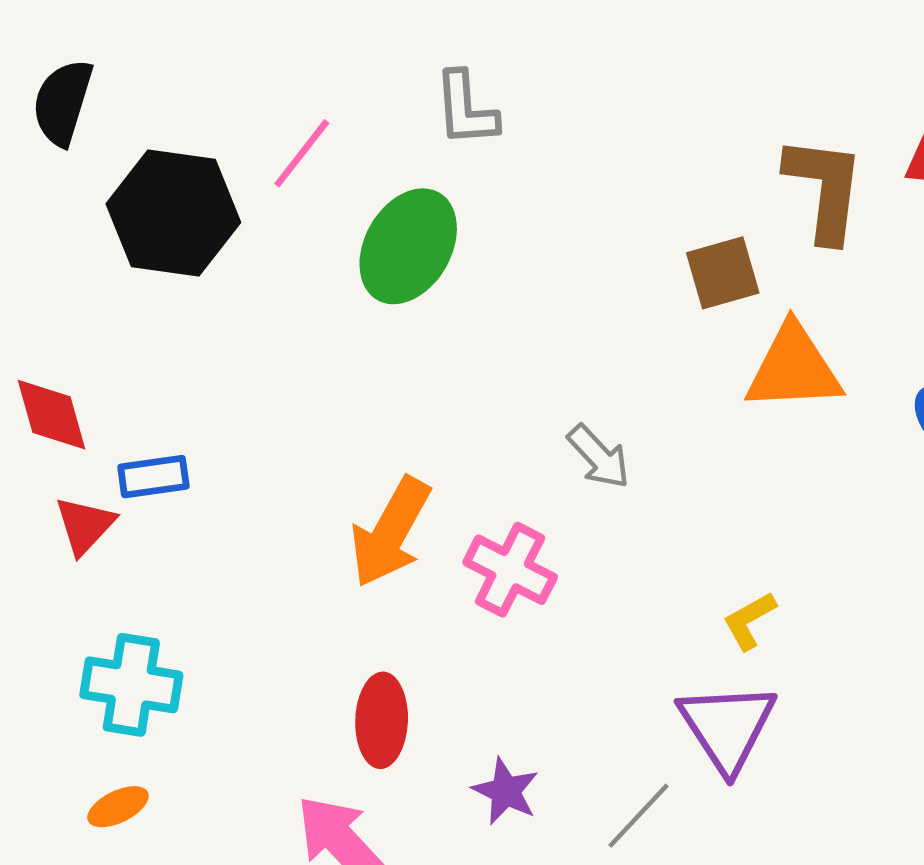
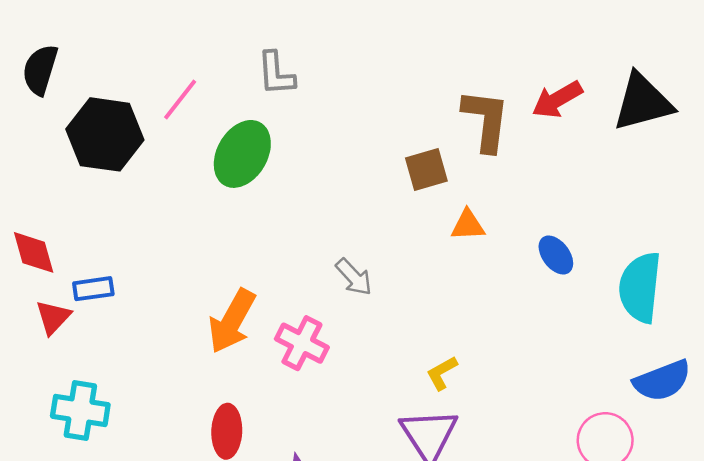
orange triangle: (794, 368) -> (468, 225), size x0.6

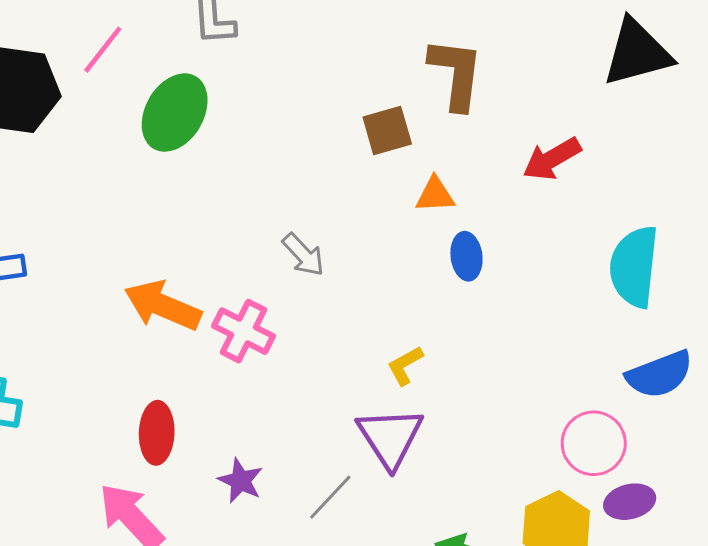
red arrow: (557, 100) -> (552, 159), moved
blue ellipse: (556, 255) -> (466, 256), moved, turned 30
orange arrow: (232, 321) -> (163, 306), turned 84

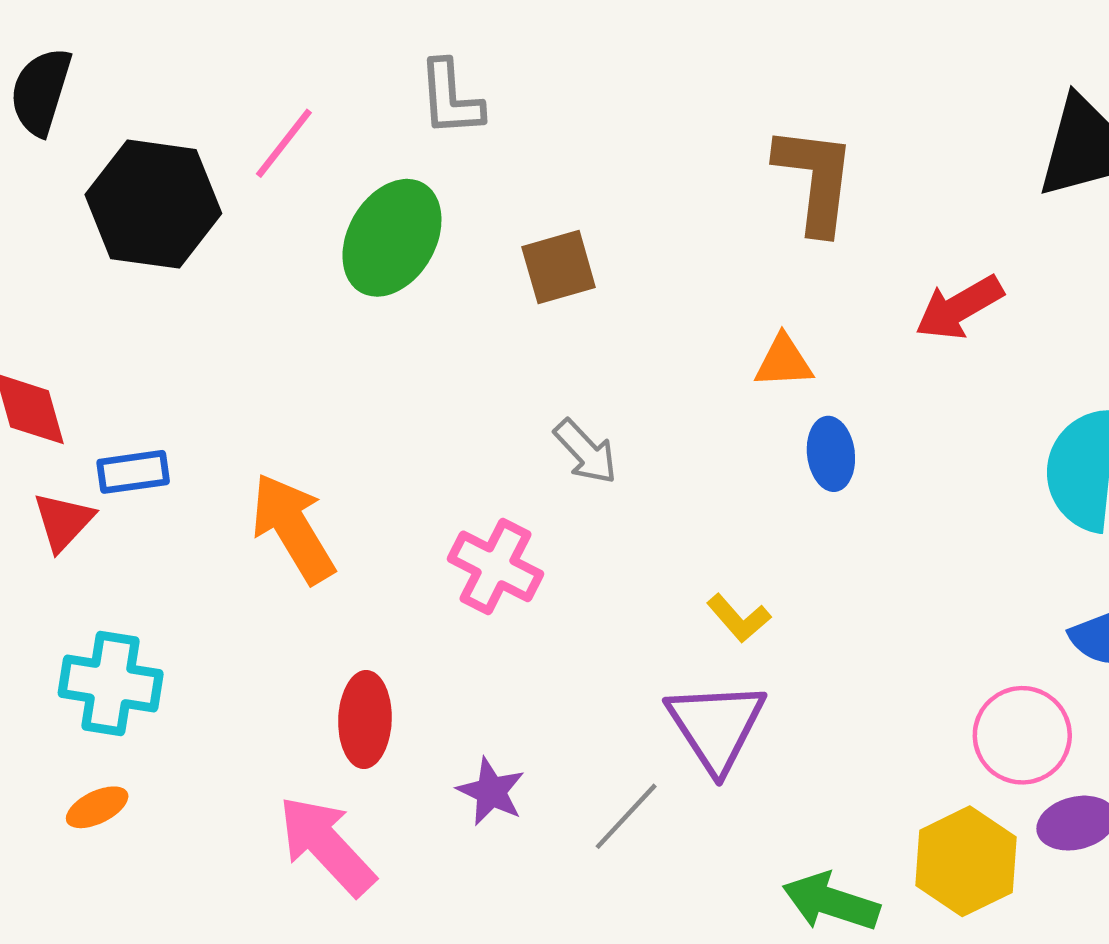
brown square: (387, 130) -> (559, 267), moved
orange arrow: (163, 306) -> (293, 528), moved, turned 36
yellow L-shape: (405, 365) -> (739, 618), turned -102

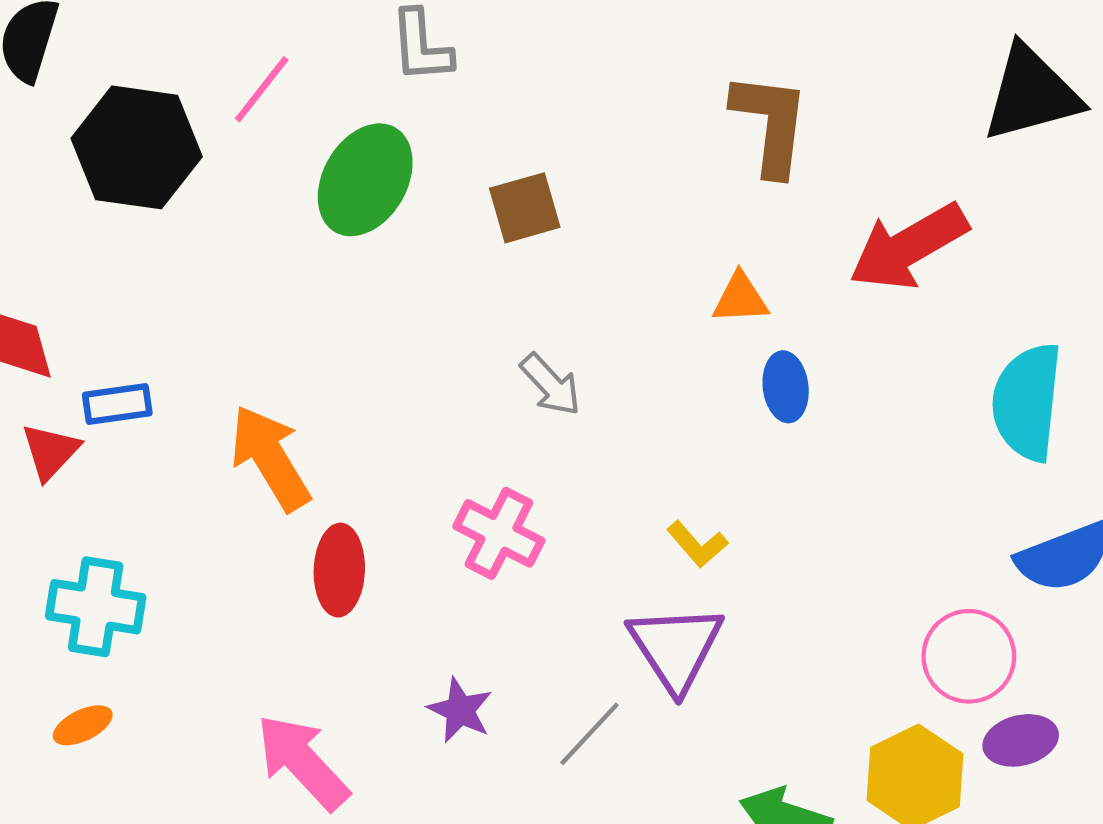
red arrow: (959, 308) -> (909, 247), size x1.4
pink cross: (496, 566) -> (499, 533), moved
red ellipse: (365, 719) -> (339, 570), moved

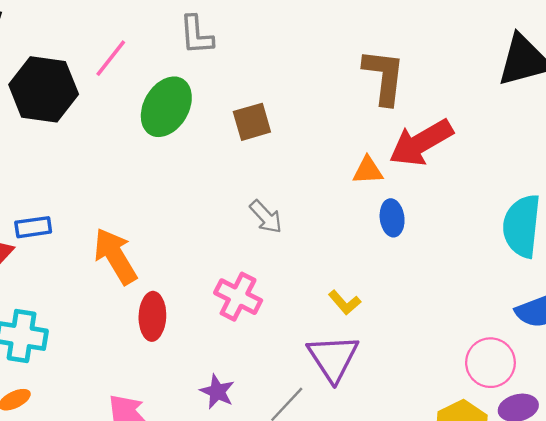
red arrow: (909, 247) -> (421, 143), moved

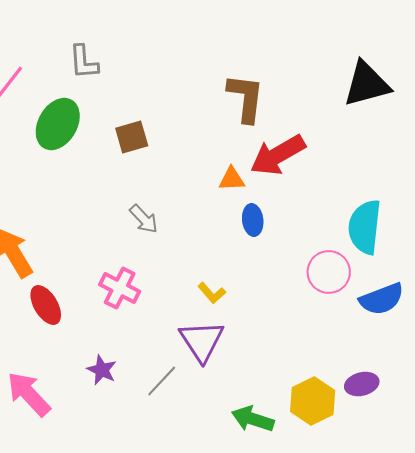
red ellipse: (152, 316) -> (46, 305), turned -33
pink circle: (490, 363) -> (329, 272), moved

